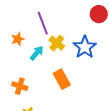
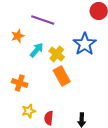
purple line: (43, 23) -> (43, 20), turned -50
yellow cross: (57, 43) -> (57, 54), moved

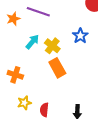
orange star: (18, 36) -> (13, 19), moved
blue star: (85, 44) -> (80, 36), size x0.7

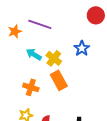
cyan arrow: (32, 42) -> (34, 54), turned -98
orange cross: (15, 75) -> (31, 87), moved

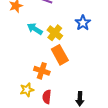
orange cross: (31, 87) -> (42, 71), moved

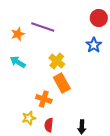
blue star: (83, 23) -> (94, 45), moved
cyan arrow: (35, 29) -> (18, 62), moved

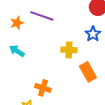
yellow cross: (57, 61) -> (69, 50), moved, turned -35
orange rectangle: (62, 83) -> (88, 72), moved

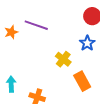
yellow cross: (69, 50) -> (63, 59), turned 35
cyan arrow: (17, 51) -> (11, 84), moved, turned 56

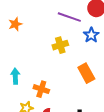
purple line: (36, 25) -> (69, 17), moved
yellow cross: (63, 59) -> (60, 45), moved, turned 35

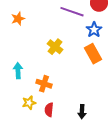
yellow cross: (60, 45) -> (55, 47), moved, turned -35
orange rectangle: (86, 73) -> (93, 54), moved

